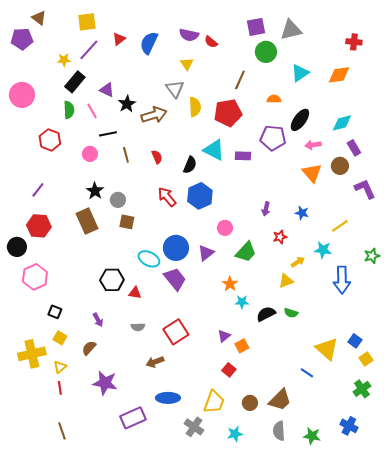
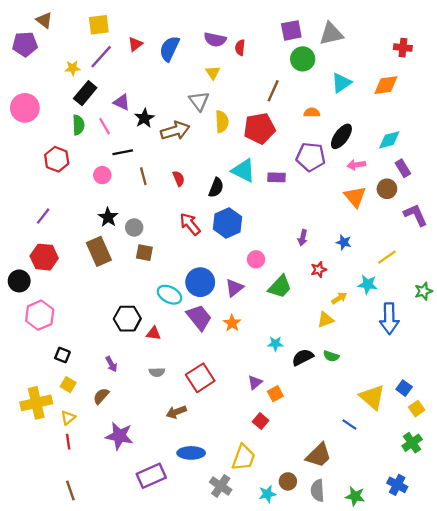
red semicircle: (211, 42) -> (240, 48), turned 56
orange star: (230, 284) -> (232, 323), moved
brown circle: (250, 403) -> (288, 481), moved

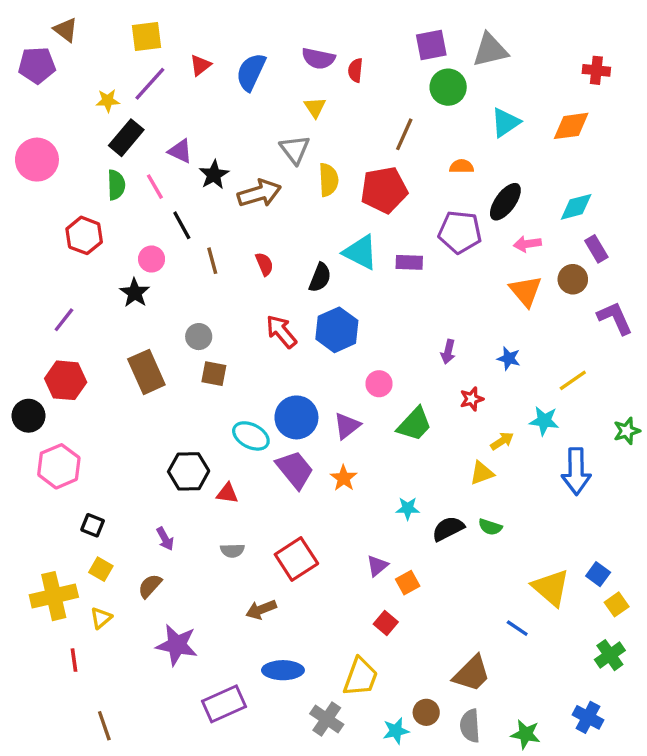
black line: (123, 152) -> (182, 225), turned 72
black star: (108, 217) -> (135, 293), moved
red line: (68, 442) -> (74, 660), moved

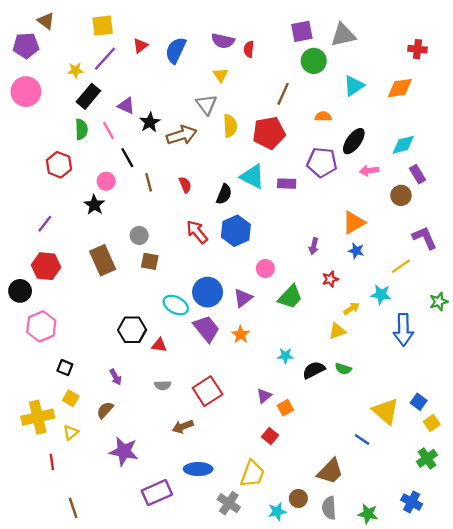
pink circle: (37, 160) -> (26, 92), moved
orange triangle: (526, 291) -> (354, 223), moved, turned 40
purple L-shape: (615, 318) -> (425, 238), moved

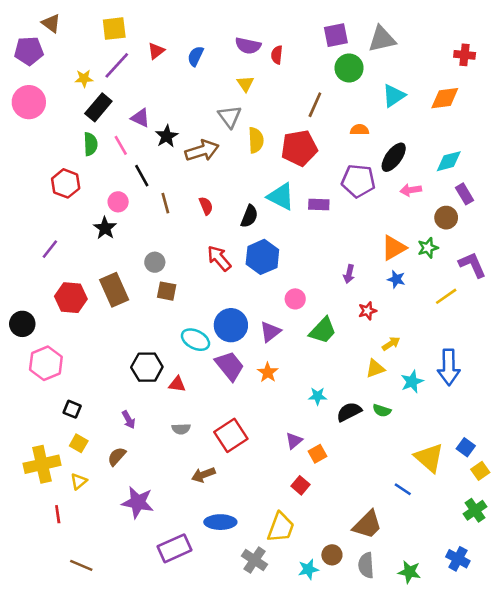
blue semicircle: (176, 50) -> (195, 56), size x0.7
red hexagon: (46, 266) -> (71, 298), moved
cyan star: (381, 294) -> (412, 382), moved, turned -30
green star: (439, 302) -> (428, 248), moved
brown line: (73, 508) -> (81, 565), turned -48

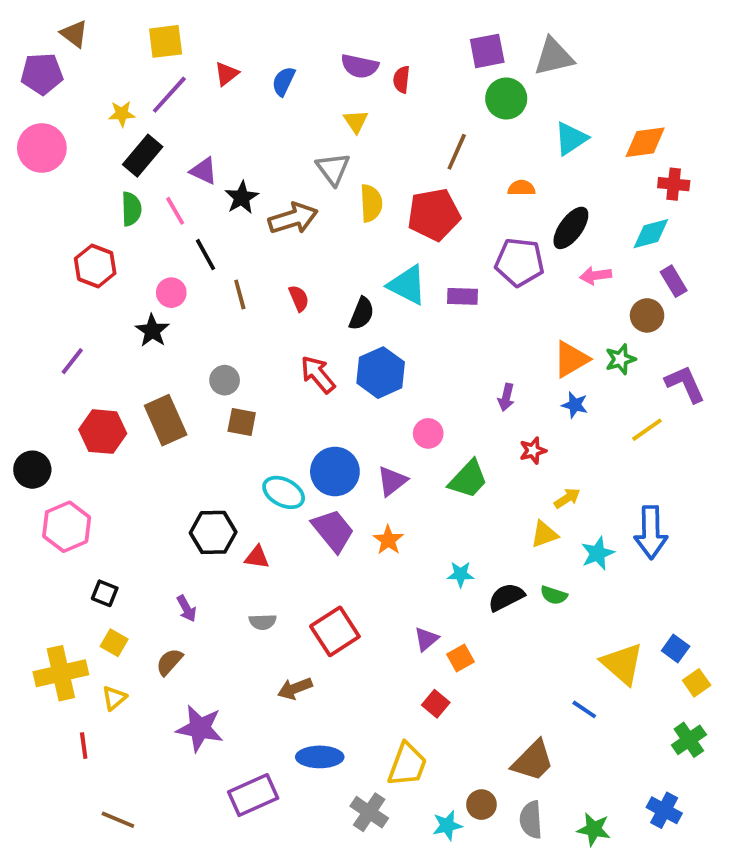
red cross: (465, 55) -> (674, 184), moved

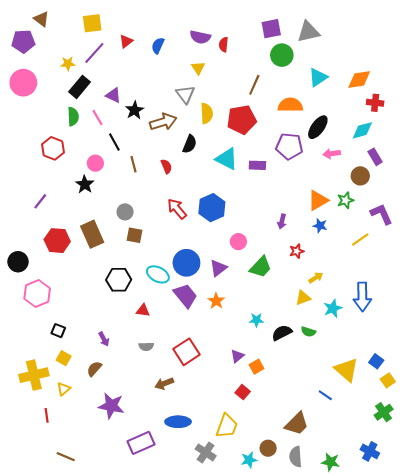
orange semicircle: (521, 188) -> (290, 105), size x1.6
black semicircle: (362, 314) -> (190, 144), moved
black hexagon: (213, 532) -> (119, 280), moved

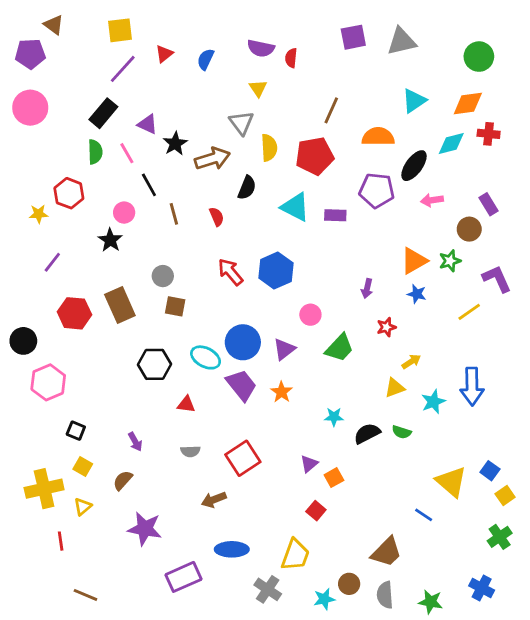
green circle: (282, 55) -> (479, 57), moved
yellow star: (68, 64) -> (39, 214), moved
cyan diamond: (362, 130) -> (451, 144), moved

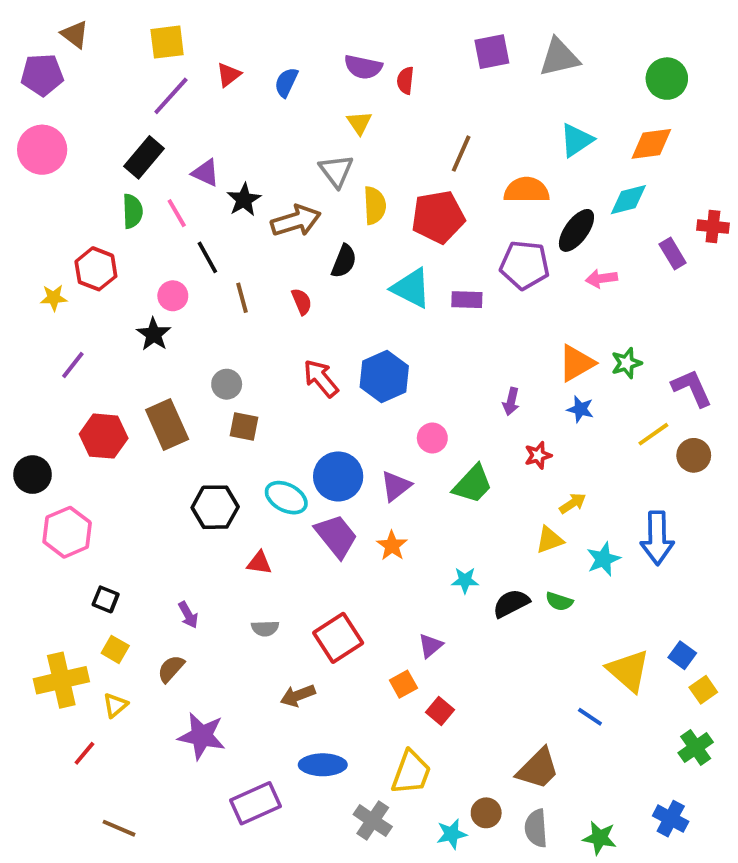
red cross: (489, 134) -> (713, 227), moved
purple rectangle: (489, 204) -> (673, 253), moved
brown circle: (469, 229) -> (694, 455), moved
orange square: (334, 478) -> (403, 684), moved
red line: (61, 541) -> (84, 753), turned 48

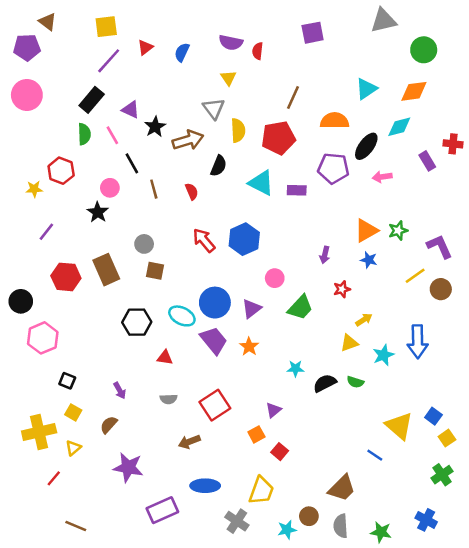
gray triangle: (559, 57) -> (383, 21), moved

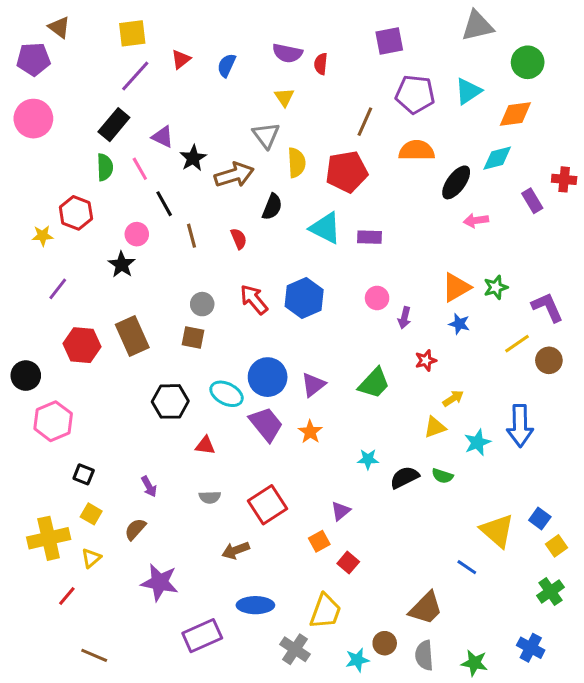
cyan triangle: (366, 89) -> (468, 91), moved
purple pentagon: (333, 168) -> (415, 94), moved
gray circle: (144, 244) -> (202, 304), moved
pink circle: (275, 278) -> (377, 298), moved

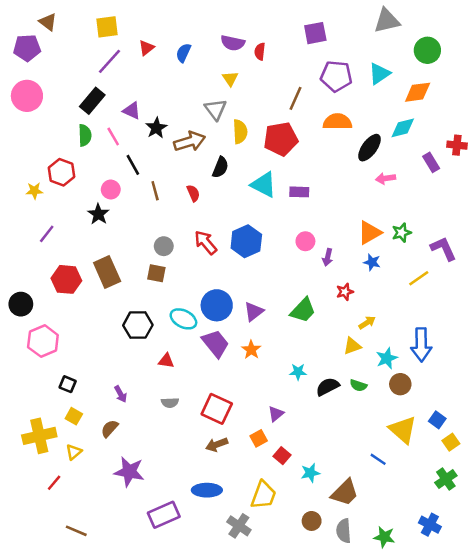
brown circle: (549, 360) -> (400, 384), moved
red square: (268, 505) -> (217, 409), turned -32
brown arrow: (236, 550) -> (217, 445), moved
cyan star: (357, 660) -> (310, 473), moved

